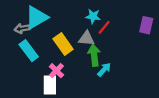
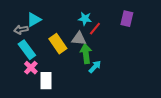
cyan triangle: (36, 17) -> (34, 20), size x0.7
purple rectangle: (146, 25) -> (127, 19), moved
pink cross: (56, 71) -> (31, 68), moved

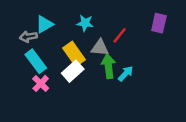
cyan star: (85, 19) -> (85, 23), moved
cyan arrow: (95, 67) -> (126, 74), moved
white rectangle: (46, 81) -> (73, 71), moved, turned 48

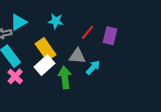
purple rectangle: (159, 23) -> (110, 36), moved
gray triangle: (100, 48) -> (77, 56), moved
green arrow: (108, 66) -> (65, 78), moved

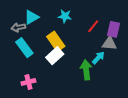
gray triangle: (77, 56) -> (109, 44), moved
pink cross: (15, 76) -> (28, 82), moved, turned 32
green arrow: (65, 78) -> (86, 70), moved

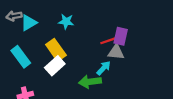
red line: (93, 26) -> (108, 41), moved, turned 32
gray arrow: (18, 27) -> (14, 16), moved
green arrow: (86, 70) -> (90, 82), turned -90

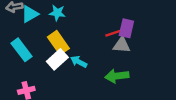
cyan star: (66, 22) -> (57, 13), moved
cyan arrow: (104, 68) -> (79, 62), moved, turned -105
green arrow: (90, 82) -> (117, 76), moved

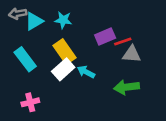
purple rectangle: (126, 28) -> (105, 36), moved, turned 54

